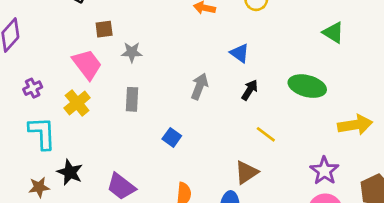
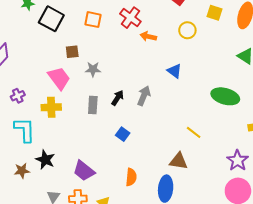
black arrow: (250, 90) -> (118, 98), moved
yellow cross: (77, 103) -> (51, 107), turned 36
brown triangle: (246, 172) -> (179, 161), turned 42

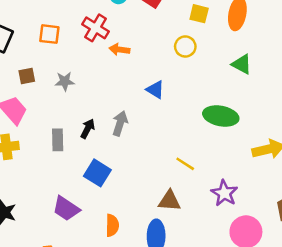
yellow circle: (187, 30) -> (185, 46), moved
gray star: (93, 69) -> (65, 81), moved
blue square: (123, 134) -> (97, 173), size x1.5
purple star: (238, 160) -> (224, 193), moved
purple trapezoid: (84, 171) -> (66, 209), moved

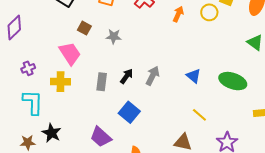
yellow circle: (185, 46) -> (209, 12), moved
orange arrow: (119, 50) -> (178, 14), moved, turned 98
brown square: (27, 76) -> (84, 28), turned 32
blue triangle: (155, 90) -> (194, 76), moved

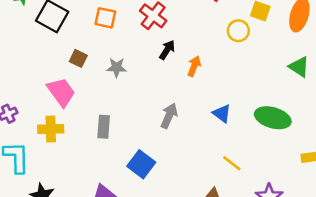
orange arrow: (178, 14) -> (194, 66), moved
black arrow: (126, 76) -> (167, 50), moved

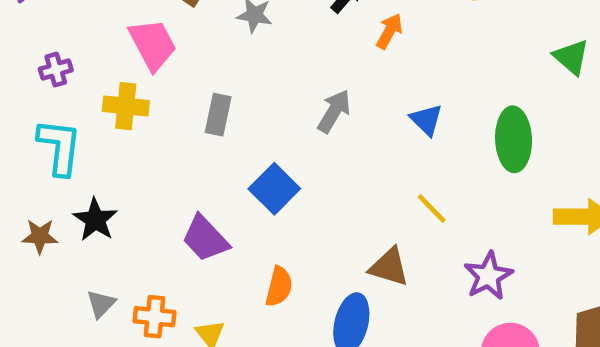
green ellipse: (273, 118) -> (514, 139), turned 64

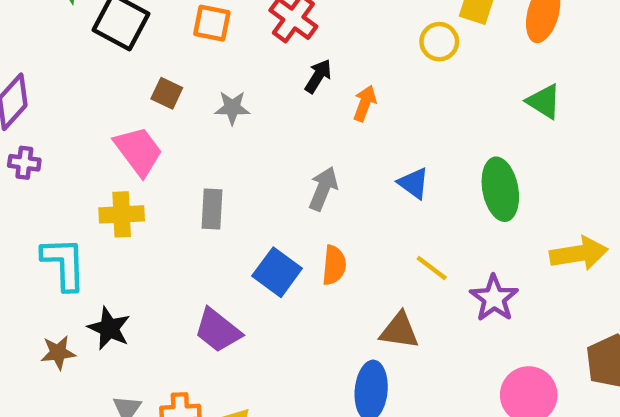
purple cross: (56, 70) -> (24, 163), moved, turned 32
purple star: (488, 276) -> (494, 298), moved
orange semicircle: (279, 287) -> (334, 265), moved

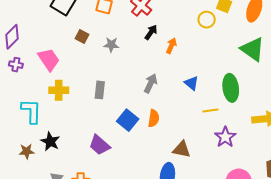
green triangle: (544, 101) -> (253, 49), size x1.5
pink trapezoid: (138, 151) -> (49, 60), moved
yellow line: (432, 268) -> (210, 111), moved, turned -49

